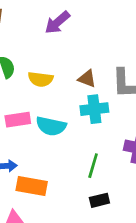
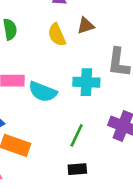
yellow semicircle: (41, 79) -> (57, 35), moved, turned 50
brown triangle: (87, 79) -> (86, 26), moved, turned -48

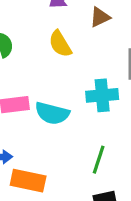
brown triangle: (86, 26) -> (100, 17), moved

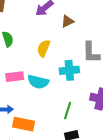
yellow semicircle: (60, 44) -> (44, 48), moved, turned 54

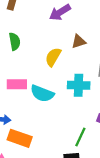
brown triangle: (68, 21) -> (79, 41), moved
green line: (68, 111) -> (80, 137), moved

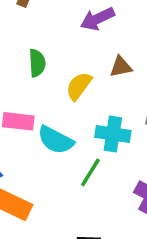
green semicircle: (15, 41) -> (37, 63), moved
green line: (80, 137) -> (90, 172), moved

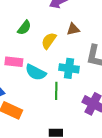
green semicircle: (37, 63) -> (24, 28), turned 42
green line: (90, 172) -> (56, 91), turned -30

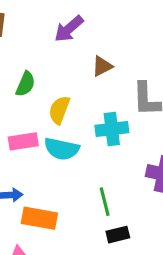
yellow semicircle: (49, 41) -> (59, 110), moved
green line: (56, 91) -> (105, 202), moved

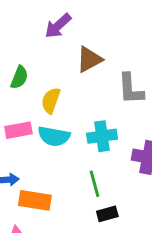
brown triangle: (102, 66) -> (89, 59), size x1.4
cyan cross: (112, 129) -> (102, 136), moved

